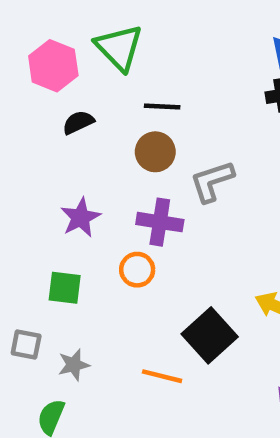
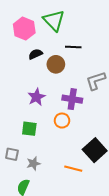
brown circle: (155, 152) -> (56, 64), moved

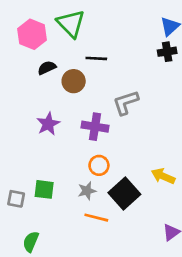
orange circle: (62, 121) -> (99, 165), moved
green square: (29, 129) -> (44, 189), moved
gray star: (33, 163) -> (87, 191), moved

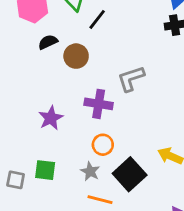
black line: (96, 58) -> (97, 19), moved, turned -55
purple star: (48, 124) -> (51, 118), moved
gray star: (87, 191) -> (90, 171), turned -30

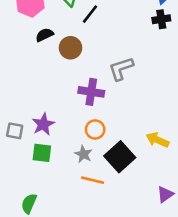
purple star: (51, 118) -> (43, 124), moved
gray square: (16, 180) -> (15, 131), moved

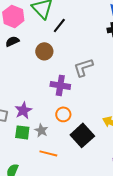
black semicircle: (45, 35) -> (12, 41), moved
gray star: (83, 154) -> (41, 130), moved
orange line: (93, 180) -> (48, 153), moved

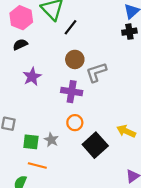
brown circle: (44, 51) -> (75, 59), moved
purple star: (23, 110) -> (32, 77), moved
orange line: (48, 153) -> (37, 165), moved

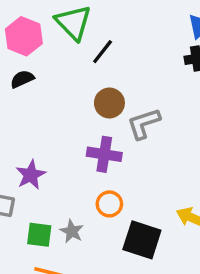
purple star: (32, 77) -> (31, 175), moved
black square: (95, 145) -> (142, 240), turned -30

